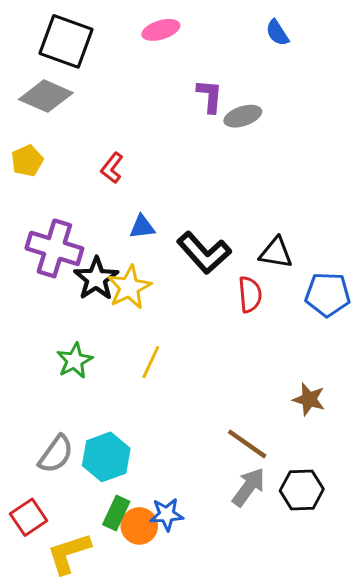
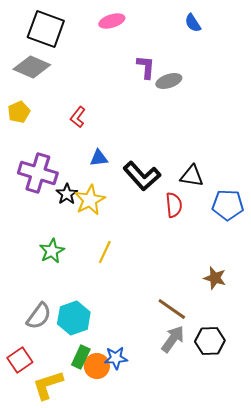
black star: (96, 279) -> (67, 194), size x0.7

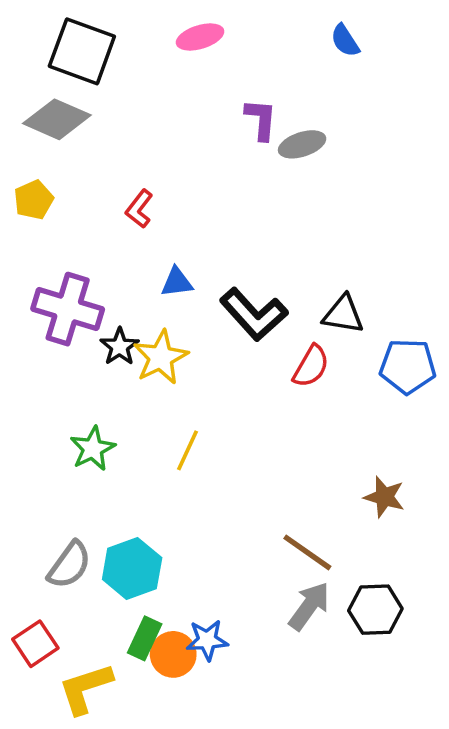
red semicircle: (174, 205) -> (311, 366), turned 35

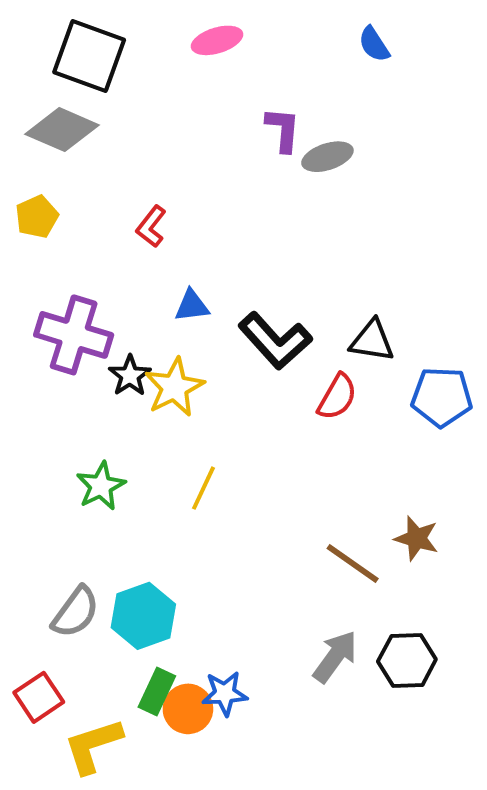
brown line: (307, 552) -> (353, 564), moved

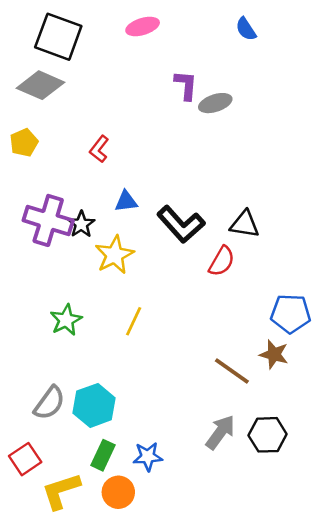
black star: (130, 376) -> (81, 224), moved
blue pentagon: (442, 397) -> (291, 314), moved
orange circle: (188, 709) -> (118, 492), moved

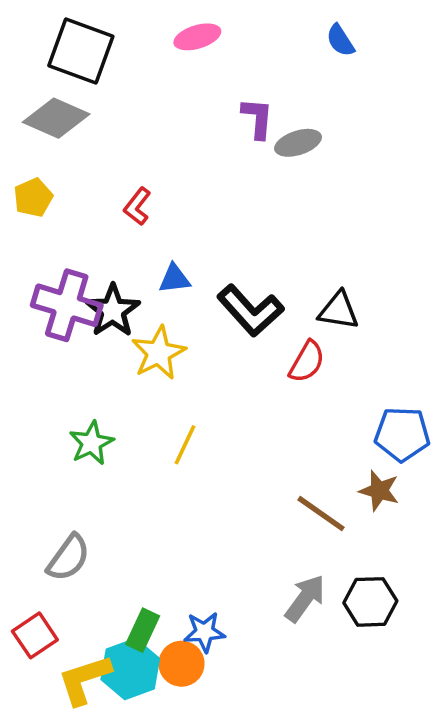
black star: (81, 224) -> (113, 311), size x1.4
cyan hexagon: (94, 405) -> (130, 669), moved
orange circle: (118, 492) -> (181, 664), moved

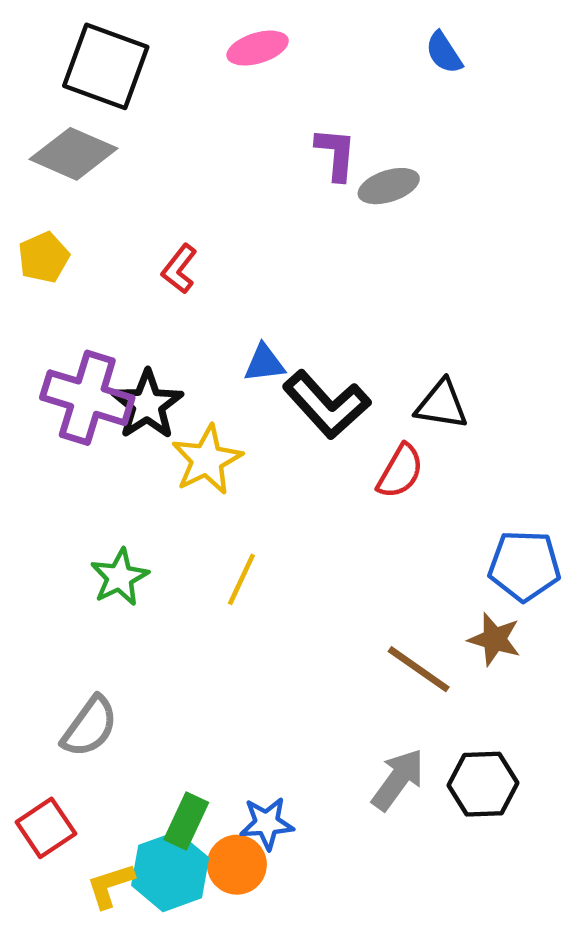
blue triangle: (174, 279) -> (264, 363), moved
yellow L-shape: (84, 680) -> (110, 885), size x0.7

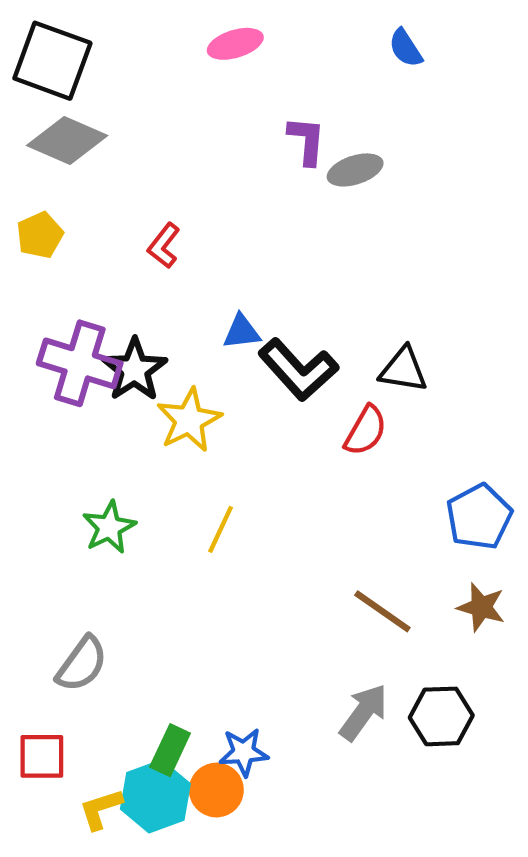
black square: (106, 66) -> (52, 61), moved
blue pentagon: (524, 566) -> (479, 517), turned -30
brown star: (494, 639) -> (481, 607), moved
red square: (46, 828) -> (42, 756), turned 34

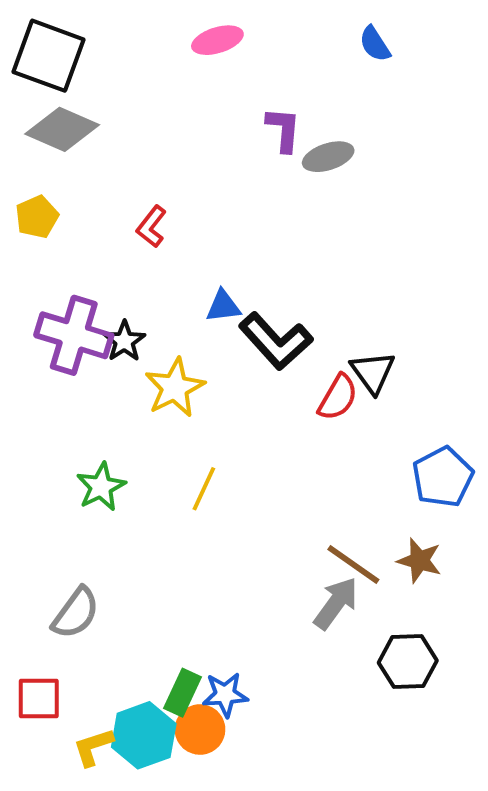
black star: (134, 370) -> (124, 341), size x0.7
black triangle: (403, 370) -> (373, 372), moved, turned 45
brown star: (481, 607) -> (419, 561), moved
gray arrow: (363, 712) -> (336, 603), moved
green rectangle: (170, 750) -> (183, 693), moved

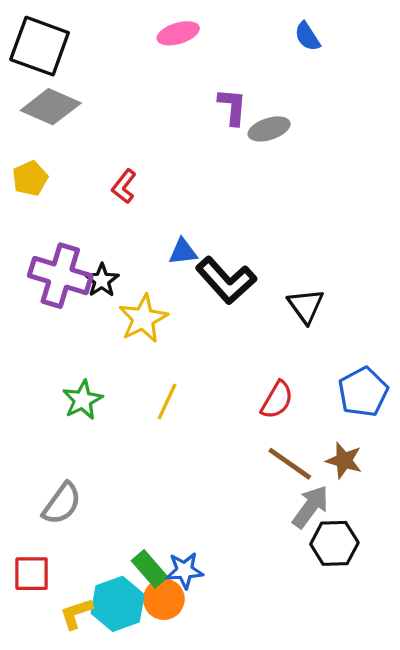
red semicircle: (338, 397) -> (277, 400), moved
gray arrow: (336, 603) -> (311, 507), moved
green rectangle: (183, 693) -> (150, 569), turned -66

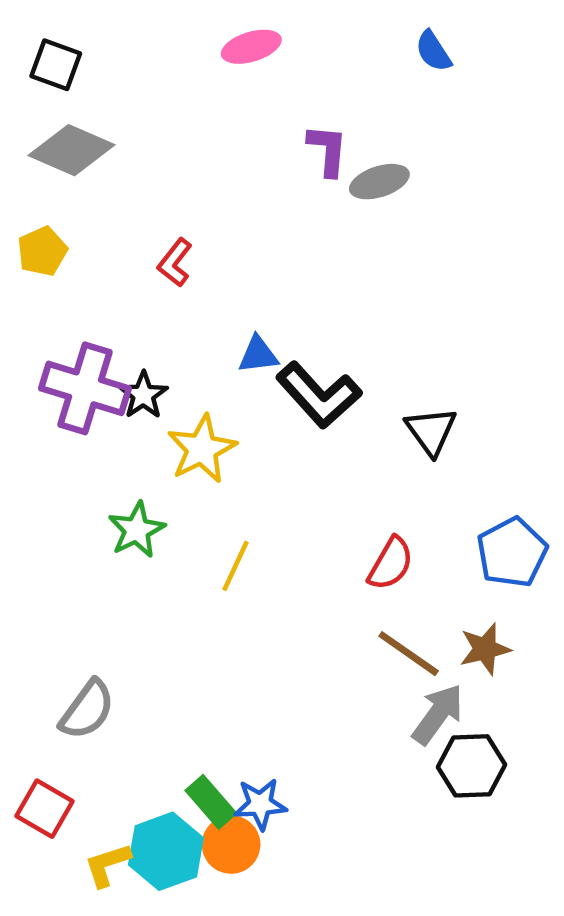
black square: (40, 46) -> (56, 65), size x0.6
green star: (83, 400) -> (137, 530), moved
brown star: (344, 460) -> (485, 649), turned -30
red square: (32, 574) -> (45, 809), turned 30

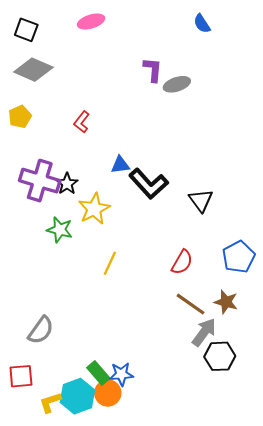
pink ellipse: (251, 47) -> (91, 22), moved
green star: (137, 530) -> (60, 230), moved, turned -30
brown star: (485, 649) -> (226, 302), turned 30
red square: (45, 809) -> (21, 376), turned -35

